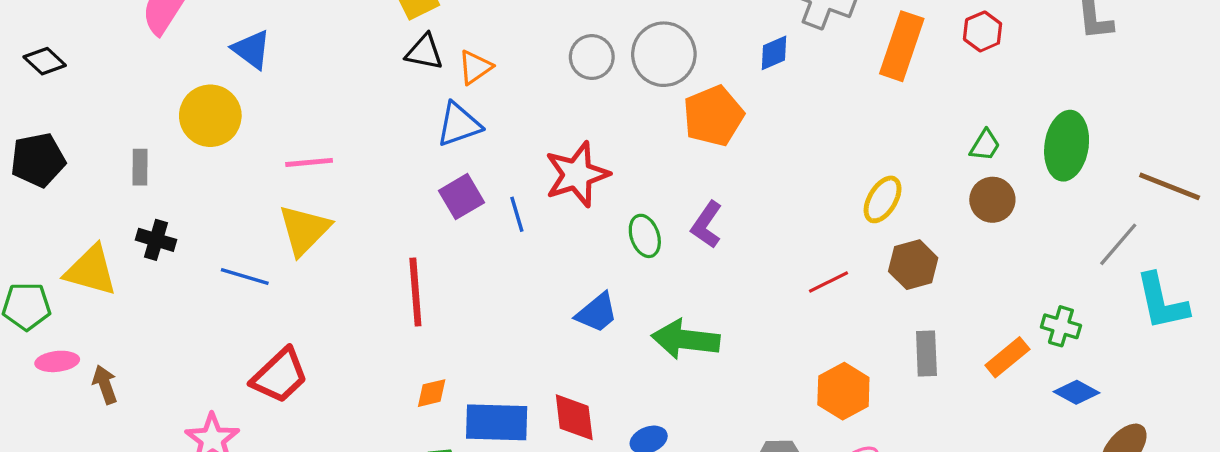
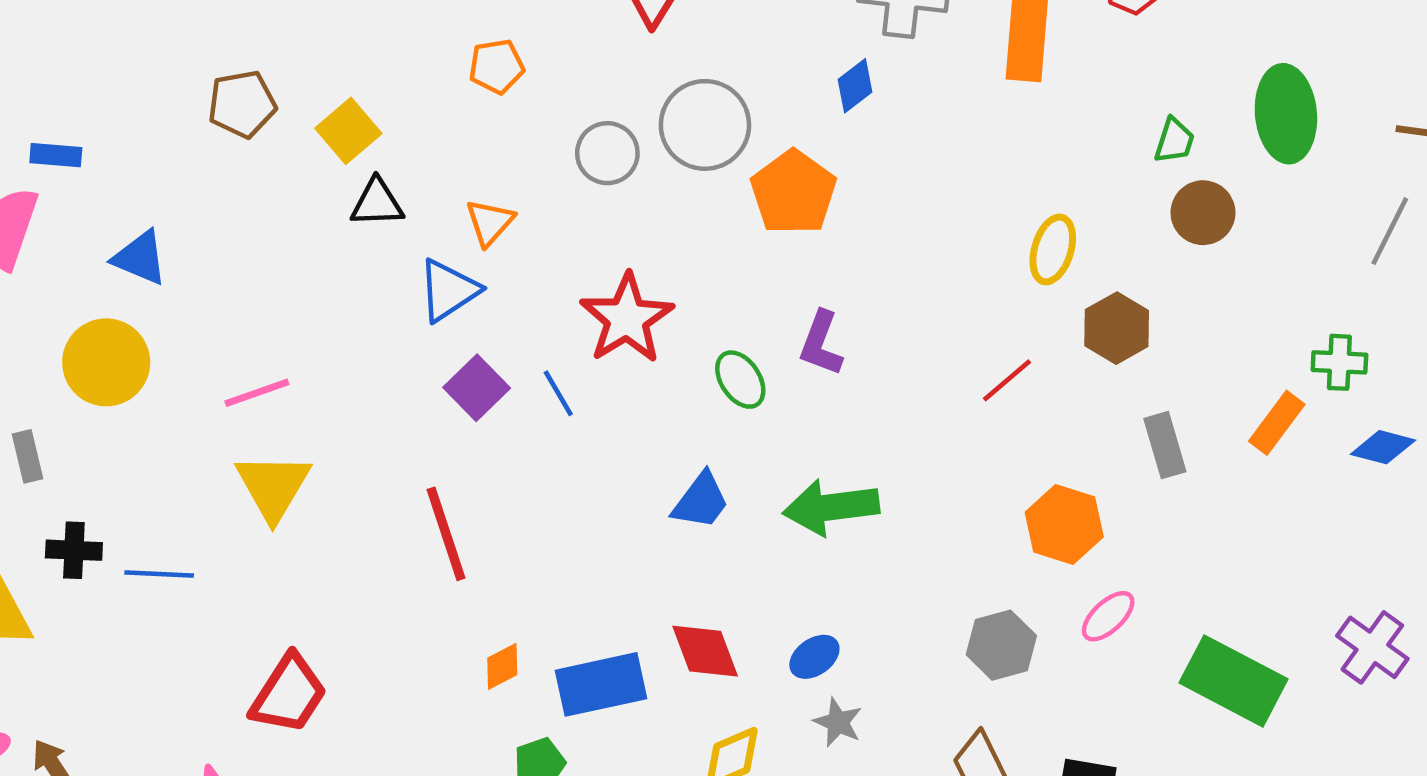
orange triangle: (475, 67) -> (490, 222), moved
blue line: (245, 277) -> (159, 574), moved

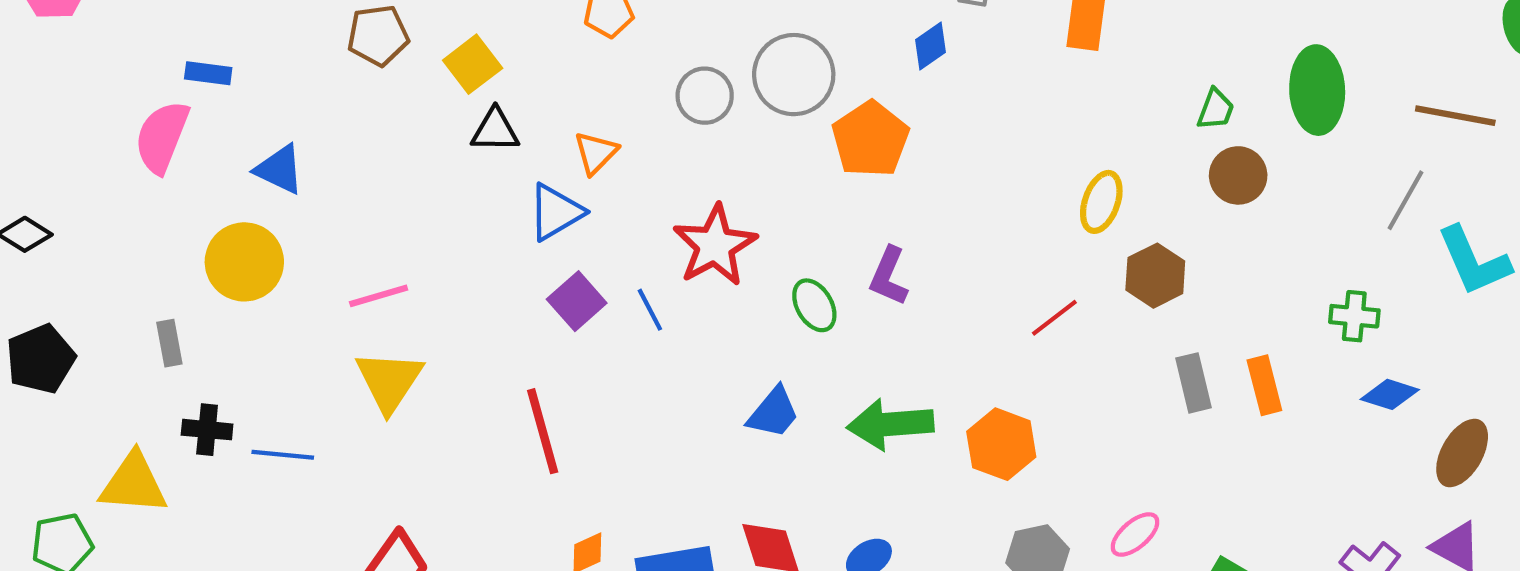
orange rectangle: (1277, 423) -> (1264, 385), moved, turned -54
orange hexagon: (1064, 524) -> (1001, 444), moved

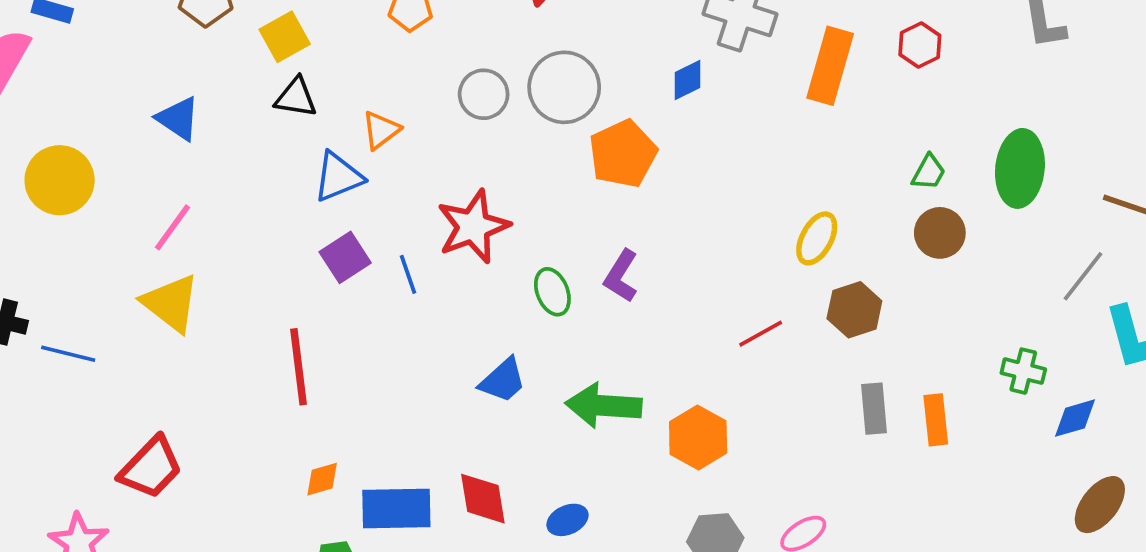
blue triangle: (279, 169) -> (178, 119), moved
pink line: (379, 296) -> (173, 227), turned -46
yellow triangle: (389, 381) -> (171, 303), turned -34
blue diamond: (1390, 394) -> (1075, 418), moved, turned -42

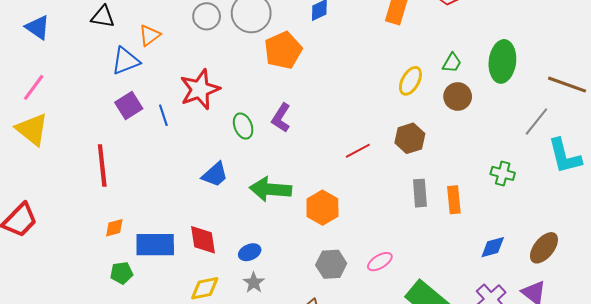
yellow ellipse: (817, 238) -> (410, 81), moved
blue diamond: (1075, 418) -> (493, 247), moved

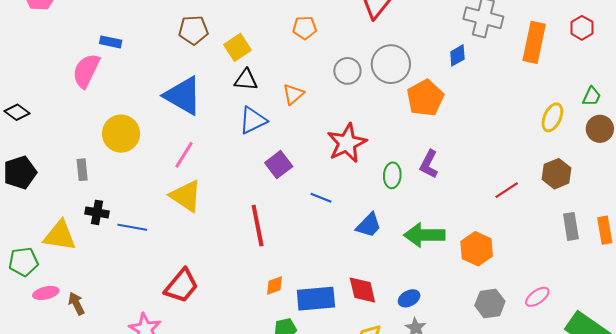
blue triangle: (38, 27) -> (183, 96), size x1.6
blue triangle: (126, 61) -> (253, 120), moved
blue line: (163, 115) -> (321, 198), moved, turned -45
green ellipse: (243, 126) -> (392, 175), turned 30

